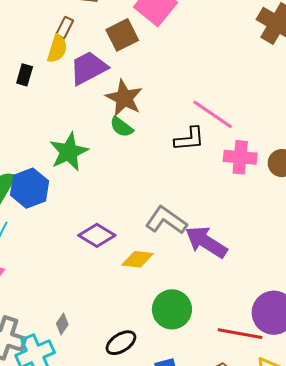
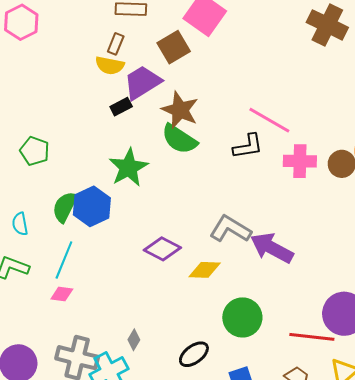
yellow semicircle: (57, 49) -> (110, 65), turned 88
black rectangle: (25, 75) -> (121, 107), moved, turned 50
green semicircle: (121, 127) -> (179, 139), size x1.5

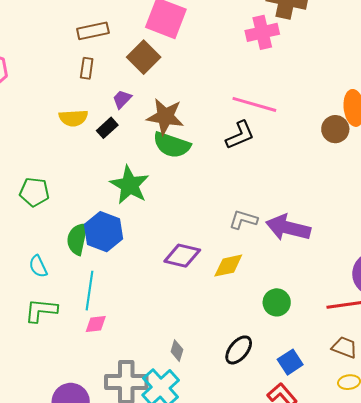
yellow semicircle: (110, 65) -> (73, 118), moved
purple trapezoid: (142, 82) -> (122, 99), size x0.5
pink cross: (300, 161) -> (262, 32), moved
gray L-shape: (230, 229) -> (243, 220), size x0.7
green circle: (242, 317) -> (277, 302), size x0.7

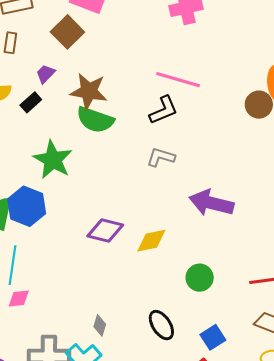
gray L-shape: (243, 220) -> (161, 157), moved
black ellipse: (239, 350) -> (161, 325), turned -72

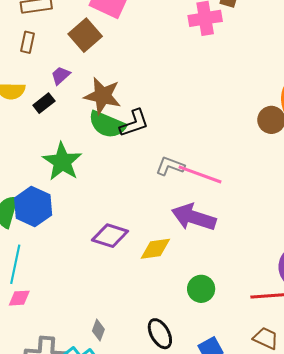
pink line: (178, 80) -> (200, 174), moved
black L-shape: (164, 110) -> (134, 123), moved
purple arrow: (211, 203) -> (194, 217), moved

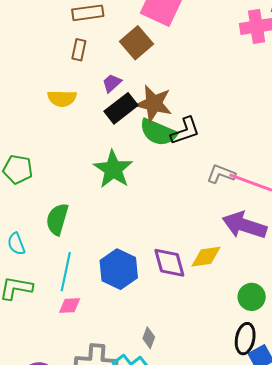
black rectangle: (44, 103) -> (121, 108), moved, size x1.5
blue hexagon: (33, 206) -> (119, 269), moved
purple diamond: (110, 236) -> (169, 263), moved, turned 57
black ellipse: (160, 334) -> (245, 339), moved, turned 40

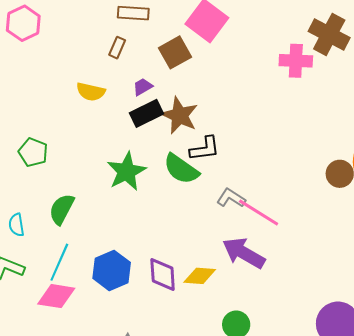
green semicircle: (158, 132) -> (181, 169), moved
pink diamond: (70, 305) -> (56, 296), size x1.6

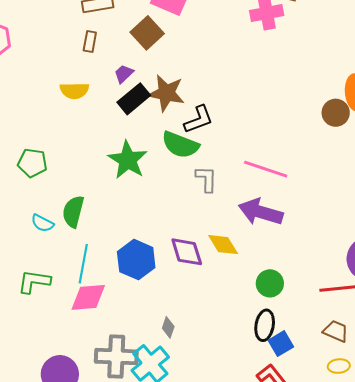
gray L-shape: (231, 198) -> (206, 179), moved, turned 72
cyan semicircle: (16, 225) -> (42, 223), moved, turned -40
yellow diamond: (200, 276) -> (223, 245), turned 68

